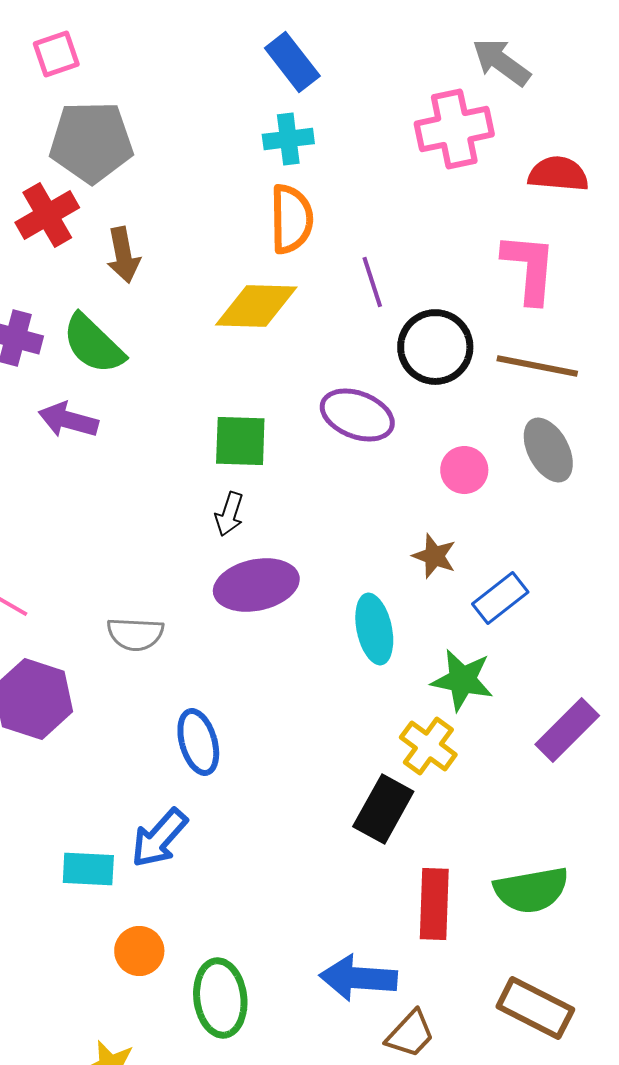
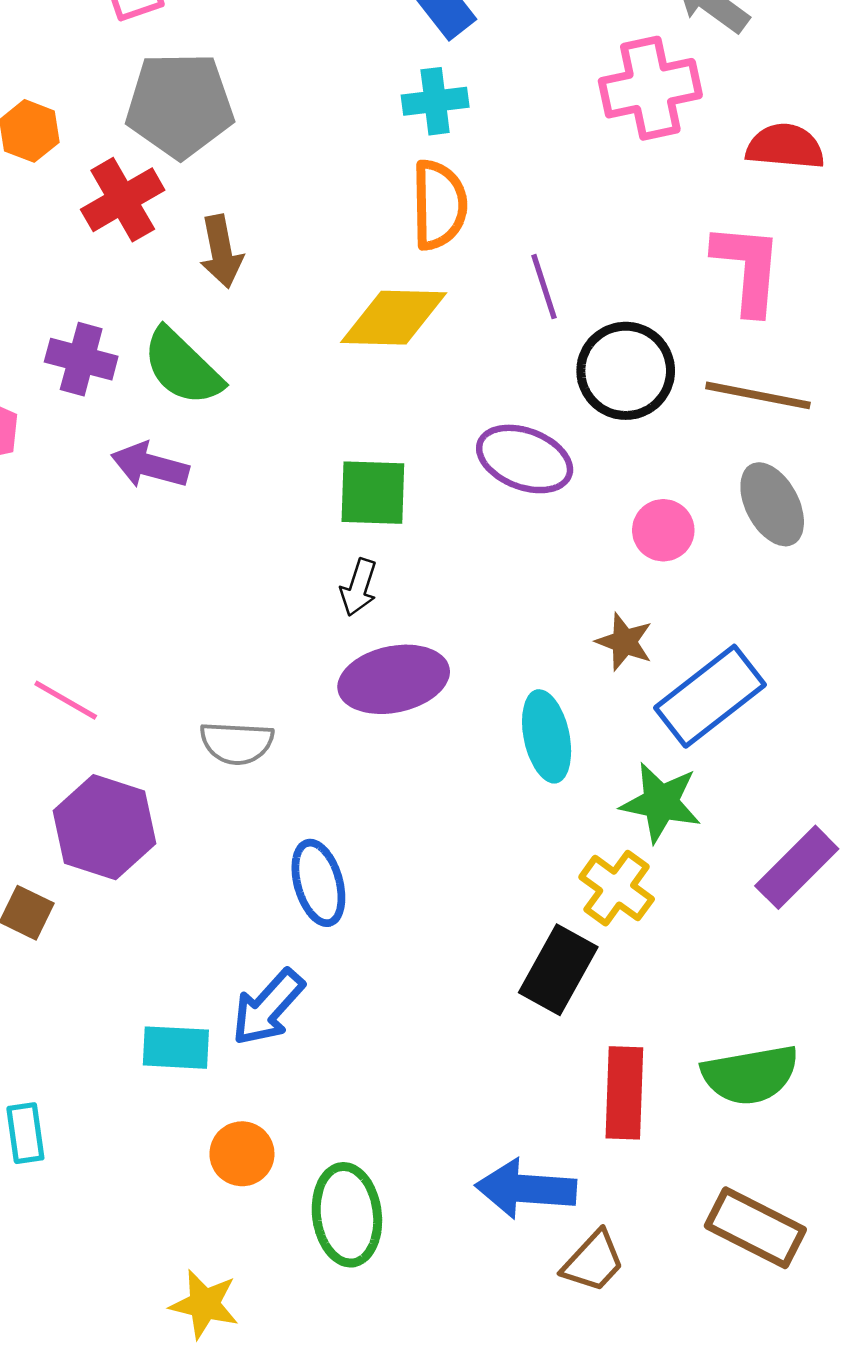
blue rectangle: (500, 598) -> (710, 696), size x1.5

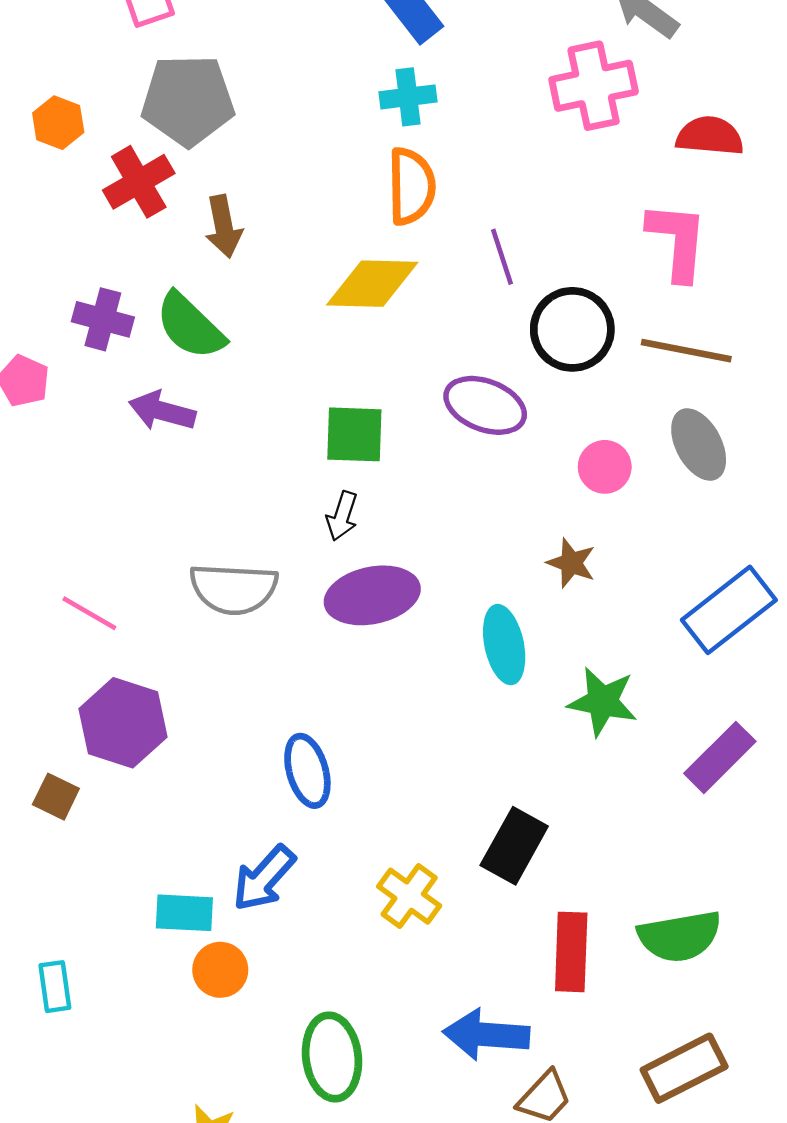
blue rectangle: (710, 696) -> (729, 610), moved
gray semicircle: (237, 743) -> (234, 589), moved, size x1.4
yellow cross: (617, 888) -> (409, 896), moved
orange circle: (242, 1154) -> (220, 970), moved
brown rectangle: (755, 1228) -> (684, 1068), turned -54

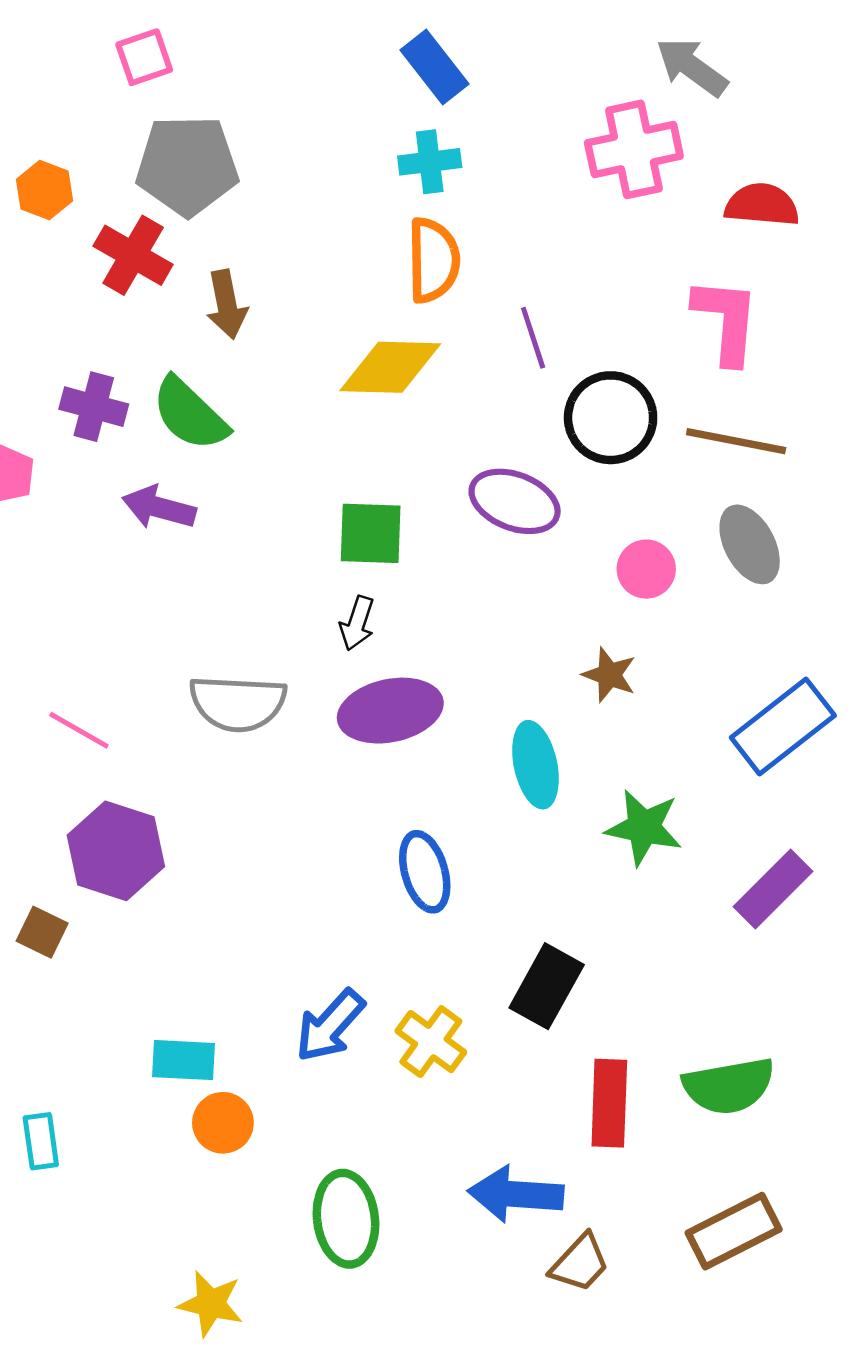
red cross: (139, 182) -> (133, 255), turned -30
blue ellipse: (307, 771) -> (425, 872), moved
blue arrow: (264, 878) -> (330, 1026), moved

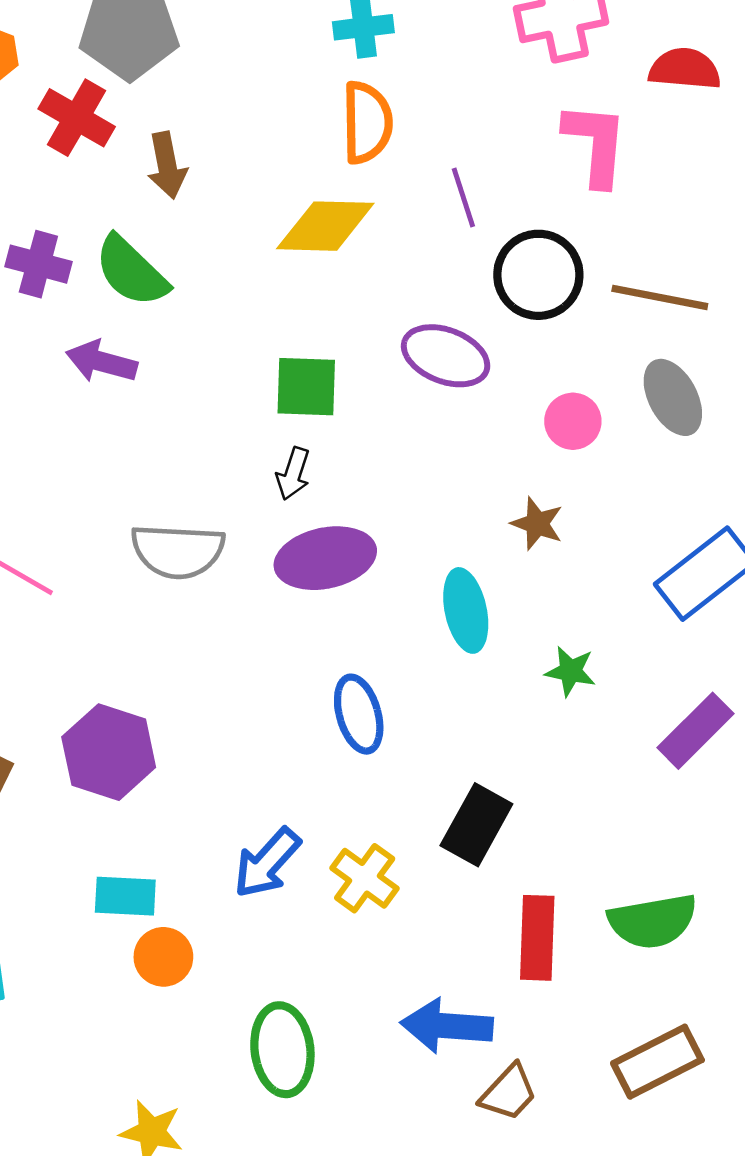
pink L-shape: (726, 320) -> (596, 144), moved
green star: (644, 827) -> (571, 671), size x0.7
purple hexagon: (116, 851) -> (109, 752), moved

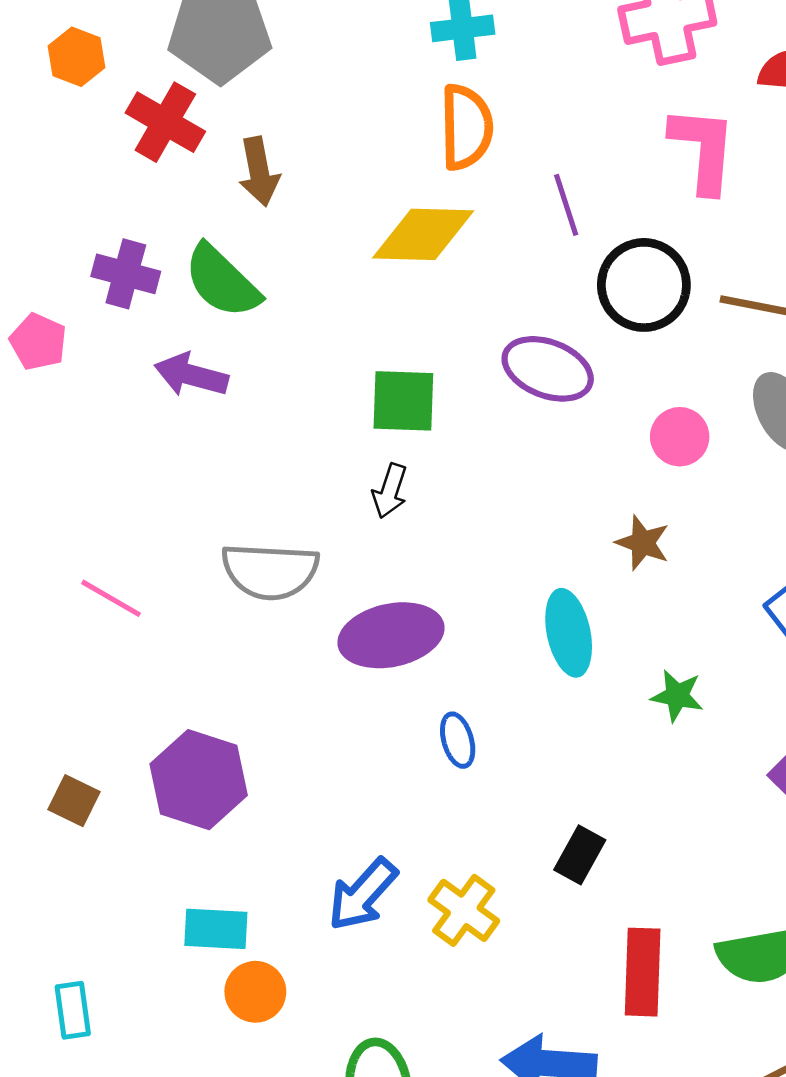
purple ellipse: (325, 558) -> (391, 635), moved
blue ellipse: (359, 714) -> (458, 740), size x0.7
black rectangle: (476, 825) -> (580, 855), size x0.7

